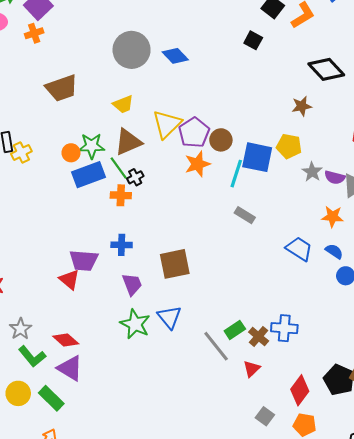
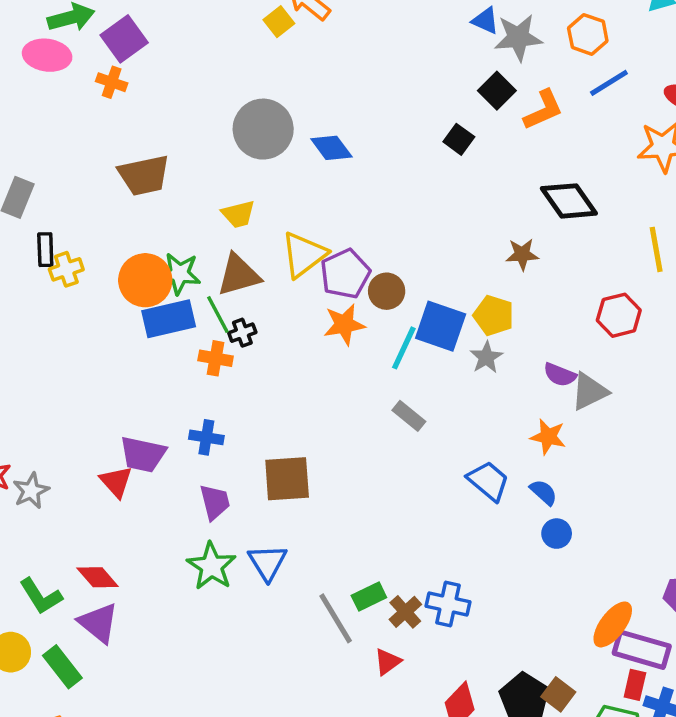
orange cross: (34, 33) -> (112, 82), turned 30
orange circle: (71, 153) -> (145, 280), size x1.8
gray star: (312, 172) -> (486, 357), moved
gray star: (20, 329) -> (31, 491), moved

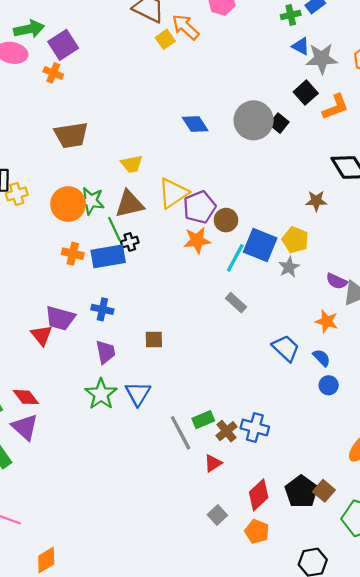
gray circle: (263, 129) -> (254, 120), moved
blue rectangle: (169, 319) -> (108, 256), moved
orange cross: (216, 358) -> (73, 254), moved
brown square: (287, 479) -> (154, 339), size x0.6

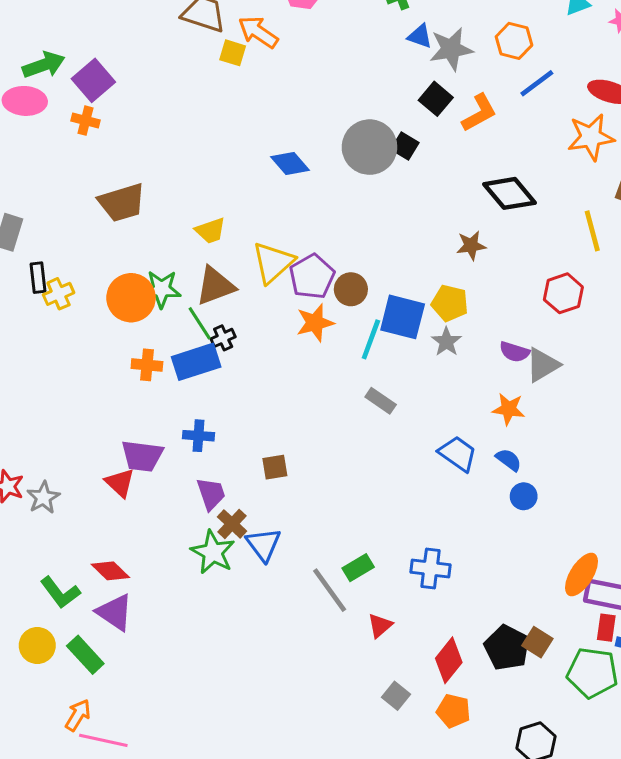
yellow square: (165, 39) -> (233, 53), turned -30
brown cross: (227, 431) -> (232, 524), moved

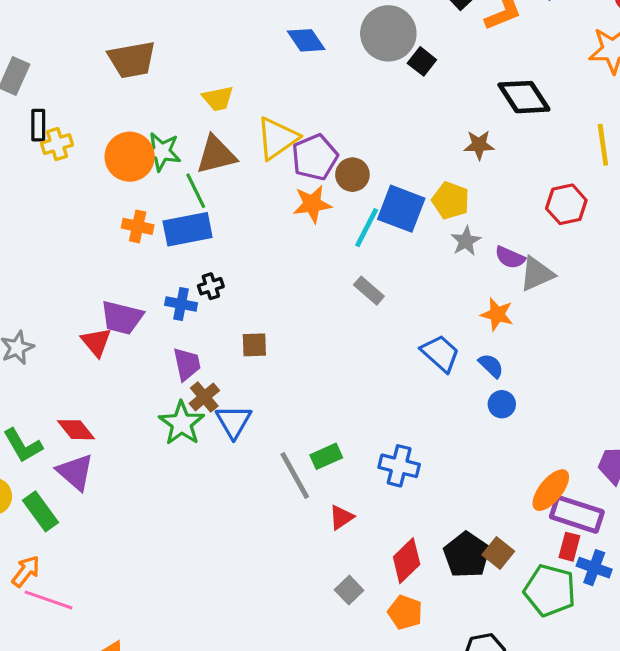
black square: (405, 146) -> (422, 61), moved
black cross: (223, 338) -> (211, 286), moved
gray star: (446, 342) -> (466, 241), moved

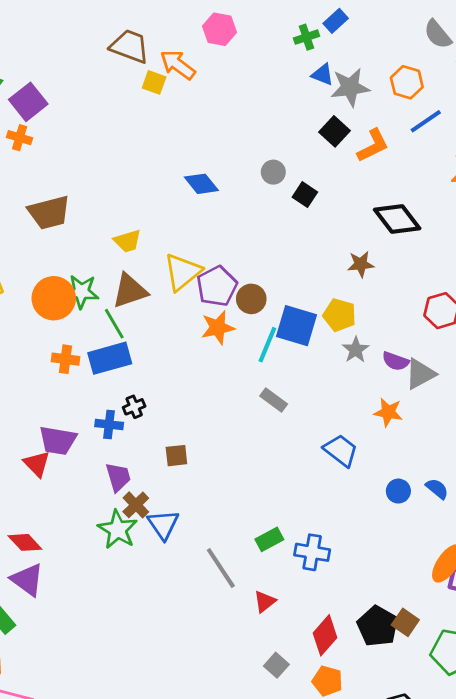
gray circle: (388, 33) -> (273, 172), size x0.5
blue semicircle: (491, 366) -> (437, 489), moved
green rectangle: (326, 456) -> (269, 539), moved

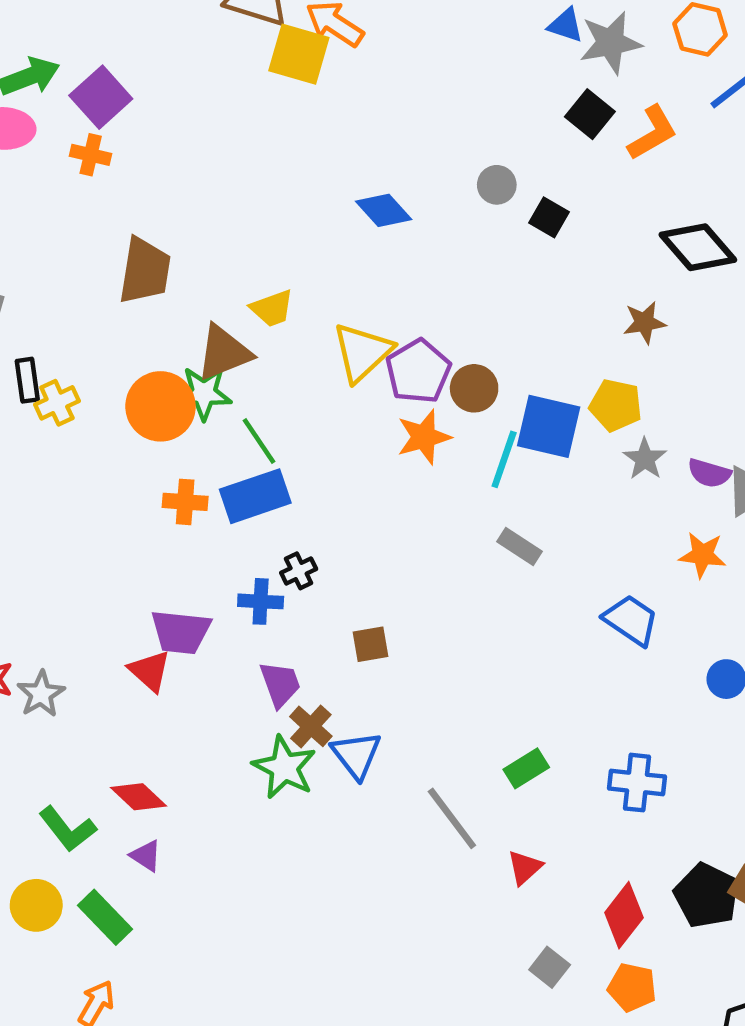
yellow square: (154, 82) -> (299, 54), size x1.6
brown trapezoid: (49, 213) -> (145, 271), turned -63
brown triangle: (130, 291) -> (224, 353), moved
blue cross: (312, 552) -> (637, 783), moved
purple triangle: (27, 580) -> (146, 856), size x0.6

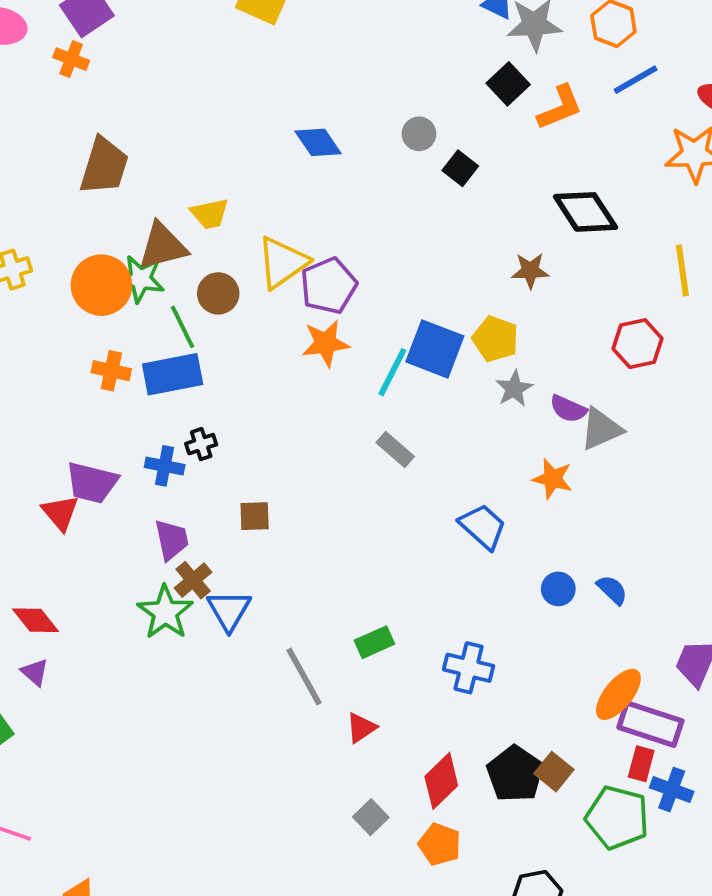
brown circle: (474, 388) -> (218, 293), moved

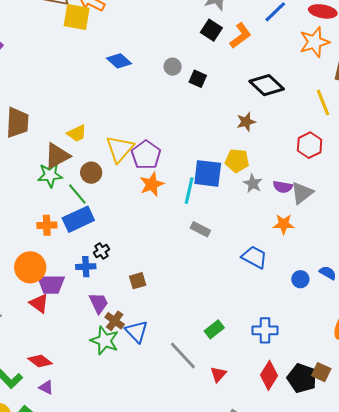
blue diamond: (318, 142) -> (119, 61), moved
orange circle: (101, 285) -> (30, 267), moved
red diamond: (441, 781) -> (269, 375), moved

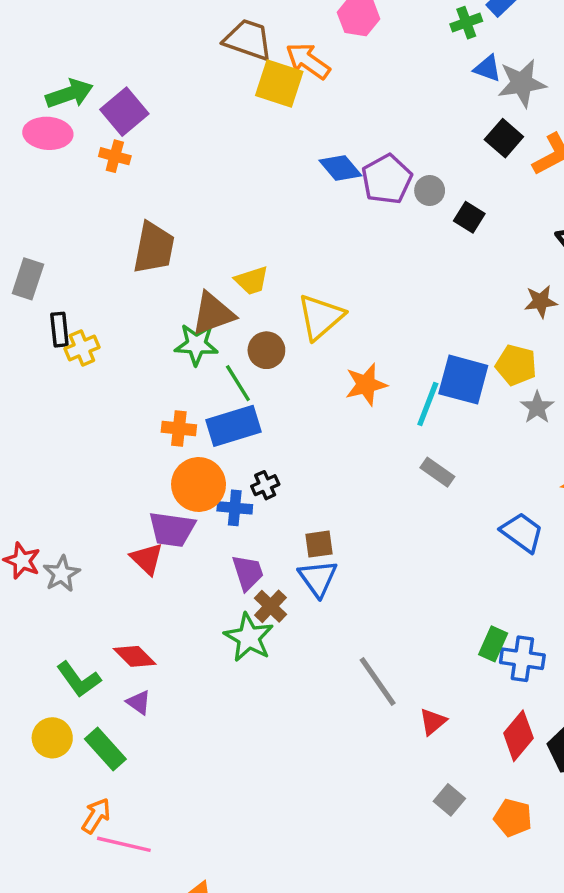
purple pentagon: (146, 155) -> (387, 179), moved
orange circle: (30, 267) -> (199, 484), moved
green rectangle: (214, 329) -> (493, 644), moved, turned -36
blue triangle: (137, 331) -> (318, 578), moved

